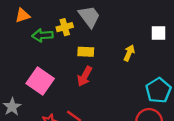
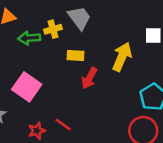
yellow arrow: (129, 53) -> (122, 57), size x1.6
red arrow: (85, 76) -> (89, 78), moved

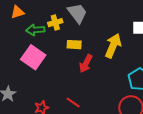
pink square: (27, 87) -> (33, 57), moved
red line: (63, 124) -> (73, 102), moved

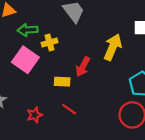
yellow cross: (55, 23) -> (50, 43), moved
yellow rectangle: (74, 45) -> (62, 82), moved

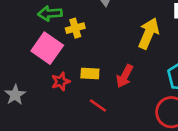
red arrow: (83, 67) -> (125, 76), moved
red star: (35, 115) -> (61, 81), moved

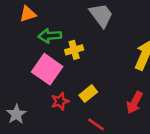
yellow rectangle: (90, 73) -> (88, 94), turned -42
red arrow: (125, 76) -> (135, 103), moved

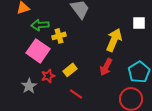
red arrow: (135, 103) -> (106, 67), moved
gray star: (16, 114) -> (29, 86), moved

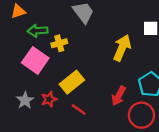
red arrow: (106, 67) -> (119, 96), moved
yellow rectangle: (70, 70) -> (72, 82), size x1.5
red star: (48, 76) -> (49, 99), moved

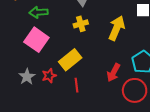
yellow cross: (59, 43) -> (81, 24), moved
red line: (79, 109) -> (77, 85), turned 48

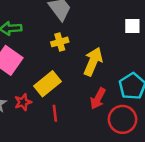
yellow arrow: (117, 28) -> (93, 62), moved

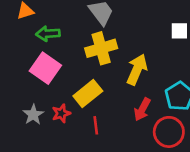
yellow cross: (60, 42) -> (101, 48), size x1.6

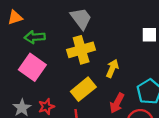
yellow arrow: (137, 70) -> (112, 68), size x0.7
yellow rectangle: (88, 93) -> (83, 89), moved

